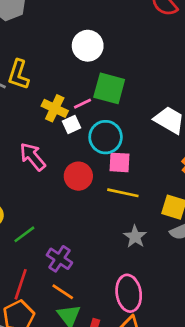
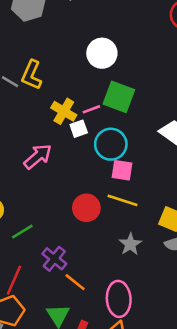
pink arrow: (33, 157) -> (38, 156), turned 84
red circle: (78, 176) -> (86, 208), moved
orange line: (63, 292) -> (75, 282), moved

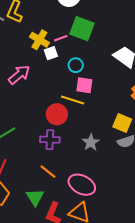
cyan circle: (111, 144) -> (76, 65), size x0.6
yellow line: (122, 200) -> (73, 100), moved
purple cross: (54, 259) -> (50, 140), moved, turned -36
pink ellipse: (119, 299) -> (82, 185), turned -60

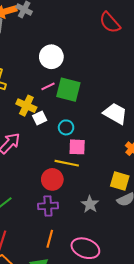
pink line: (61, 38) -> (48, 86), moved
orange line: (48, 172) -> (50, 239), turned 72

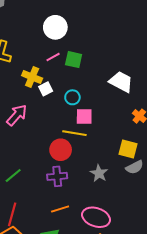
green square: (68, 90) -> (74, 60), size x0.7
orange line: (50, 239) -> (60, 209), turned 60

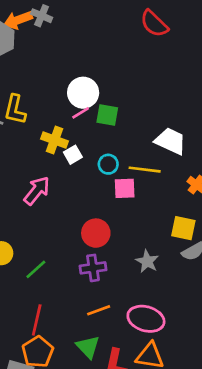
white circle: (55, 27) -> (83, 93), moved
yellow line: (74, 133) -> (145, 170), moved

